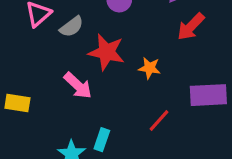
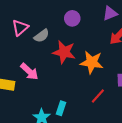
orange star: (149, 68) -> (92, 62), size x1.6
pink arrow: (78, 85) -> (29, 71), moved

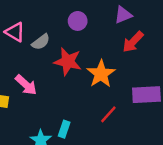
pink triangle: (20, 28) -> (15, 32), turned -48
orange star: (92, 62) -> (101, 74), turned 30

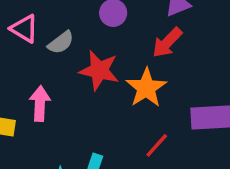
red arrow: (133, 42) -> (167, 43), moved
pink arrow: (26, 85) -> (40, 104), turned -130

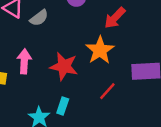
red star: (99, 70) -> (64, 66), moved

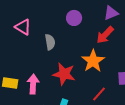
gray semicircle: (39, 18) -> (50, 42), moved, turned -63
pink arrow: (24, 61) -> (33, 84), moved

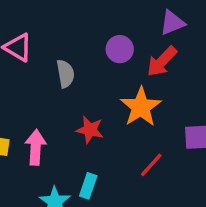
purple circle: (74, 18) -> (120, 49), moved
red star: (64, 74) -> (90, 130), size x0.7

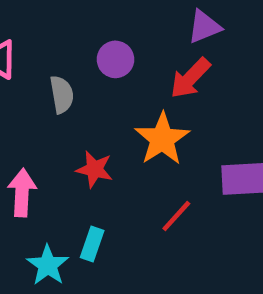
purple circle: (120, 49) -> (115, 59), moved

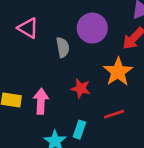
purple circle: (115, 59) -> (92, 28), size x1.5
red line: (176, 216) -> (114, 114), moved, turned 30

